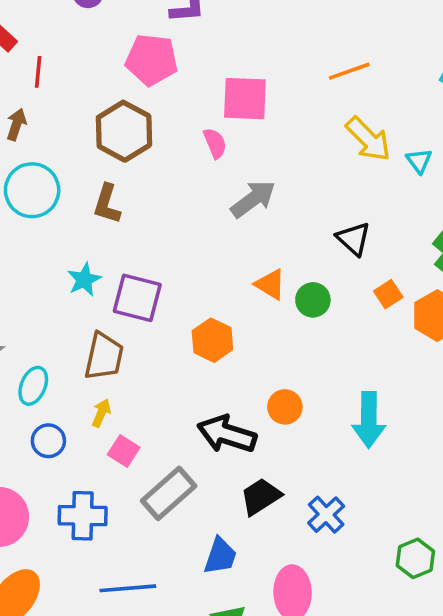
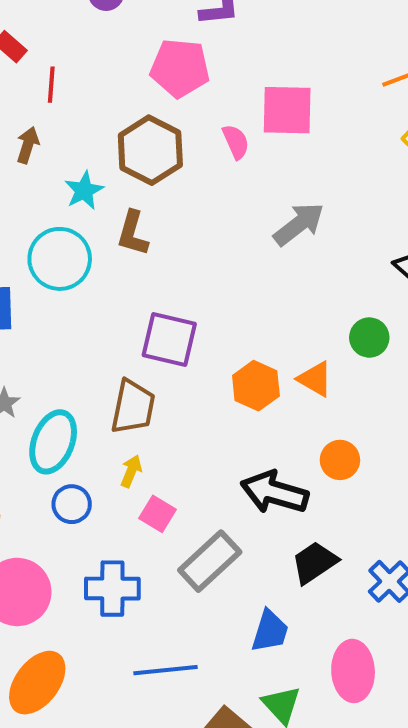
pink semicircle: (215, 143) -> (236, 142), moved
cyan circle: (32, 190) -> (60, 259), moved
cyan star: (84, 280) -> (84, 191), moved
orange triangle: (270, 284) -> (315, 379), moved
cyan ellipse: (33, 386) -> (53, 442), size x1.4

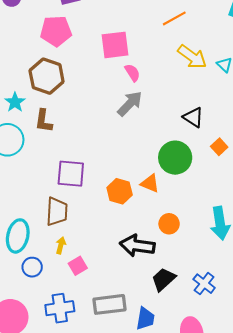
pink semicircle: (236, 142) -> (132, 73), moved
green circle: (369, 338) -> (175, 158), size x1.6
pink square: (158, 514) -> (78, 266), turned 36
gray rectangle: (210, 561) -> (110, 304), moved, turned 44

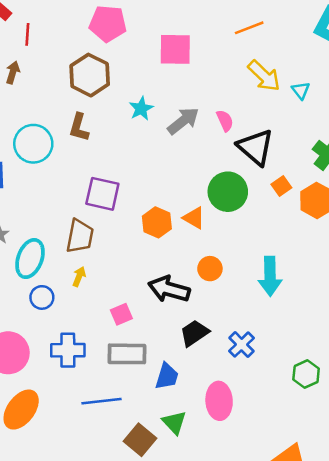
pink semicircle: (132, 73) -> (225, 121), moved
cyan star: (15, 102) -> (141, 109), moved
black triangle: (193, 117) -> (256, 147), size x1.5
pink square: (78, 266) -> (121, 314), moved

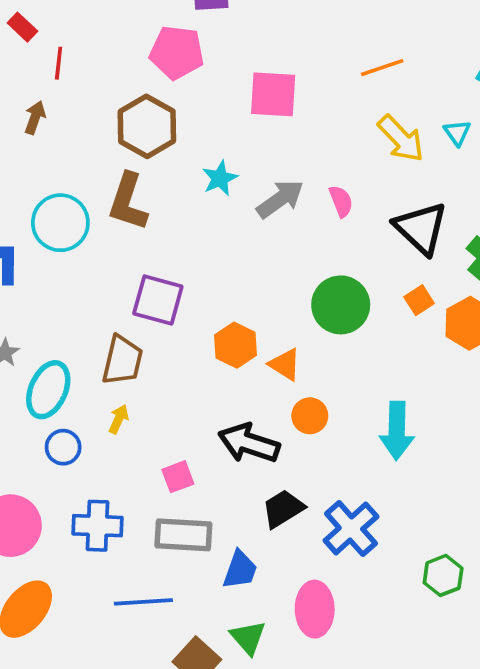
cyan triangle: (301, 90) -> (457, 133), moved
brown L-shape: (79, 127) -> (128, 202), size x1.4
black triangle: (256, 147) -> (421, 228), moved
orange triangle: (194, 218) -> (285, 364), moved
blue cross: (242, 345) -> (351, 528), size x1.4

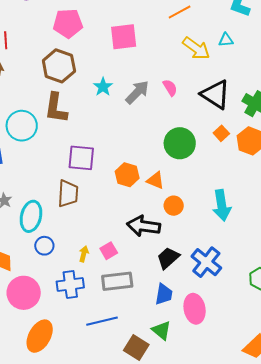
cyan triangle: (457, 133) -> (226, 40), turned -49
yellow arrow: (119, 419) -> (84, 254), moved
blue trapezoid: (240, 570) -> (164, 294), moved

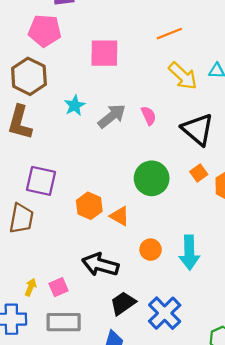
orange circle: (174, 206) -> (151, 250), moved

